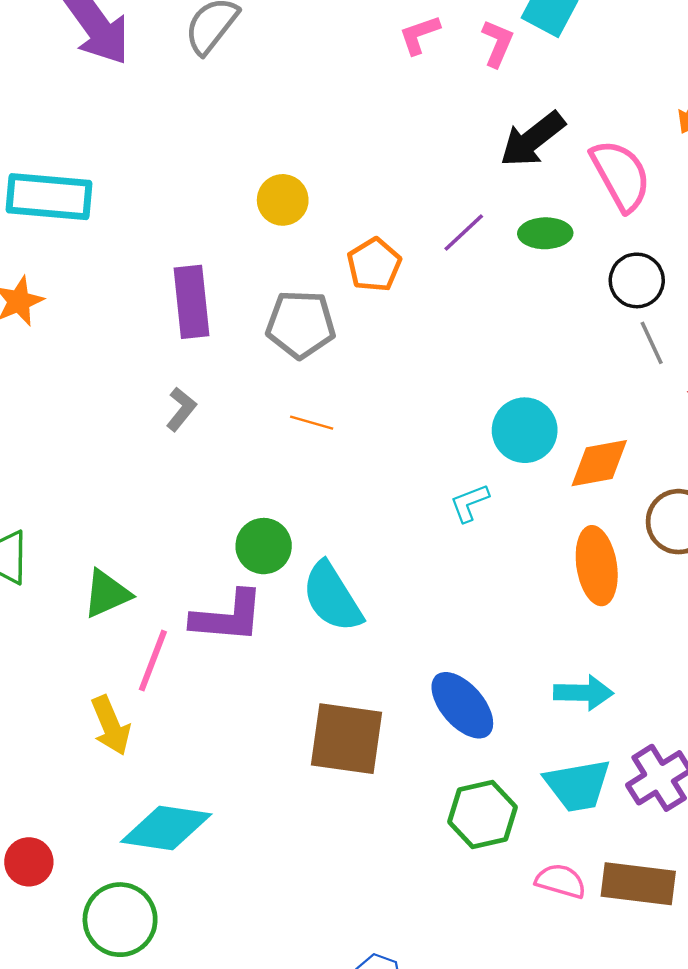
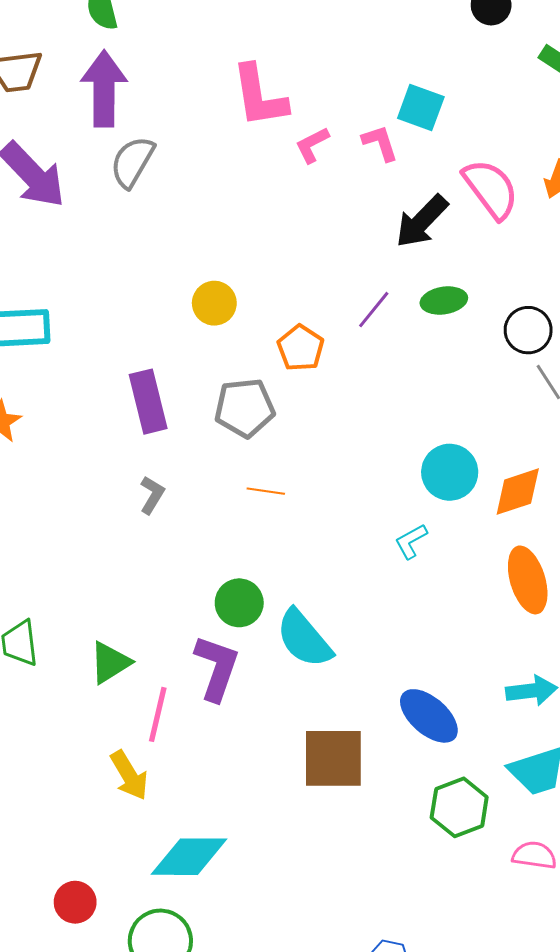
pink L-shape: (497, 43) -> (380, 143), turned -33
pink semicircle: (621, 175) -> (491, 189), moved
purple L-shape: (228, 617) -> (217, 668), turned -68

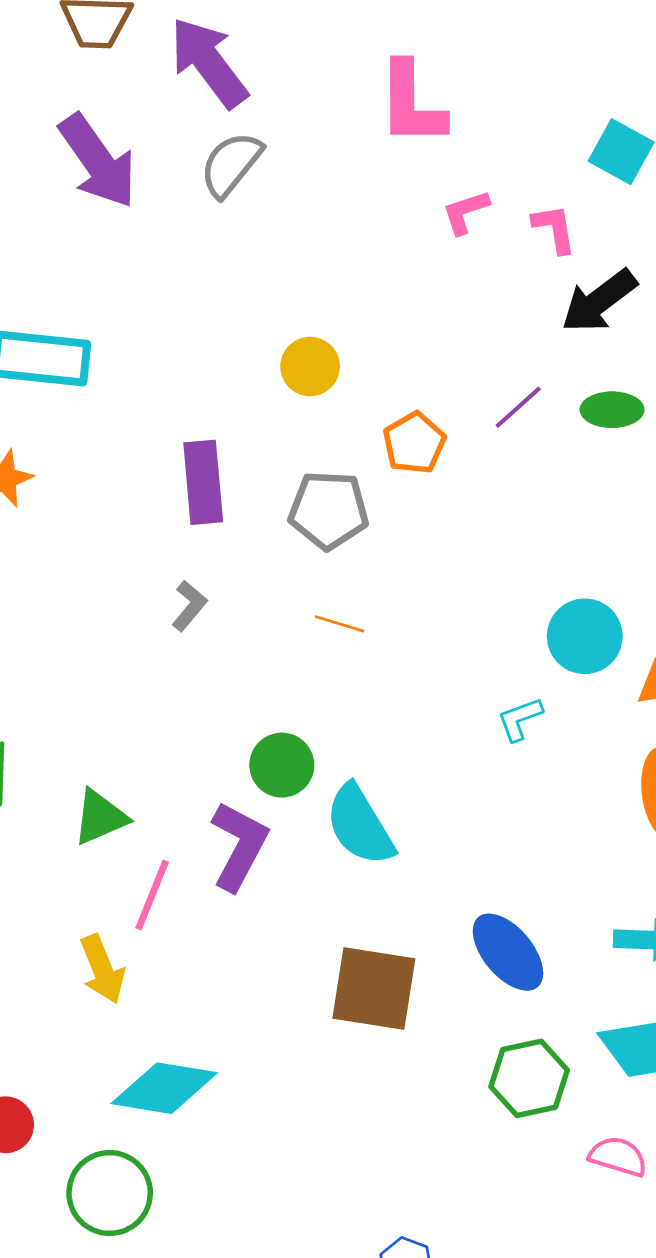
purple arrow: (104, 89) -> (209, 62), turned -46
pink L-shape: (380, 143) -> (554, 229), moved
pink L-shape: (312, 145) -> (465, 212), moved

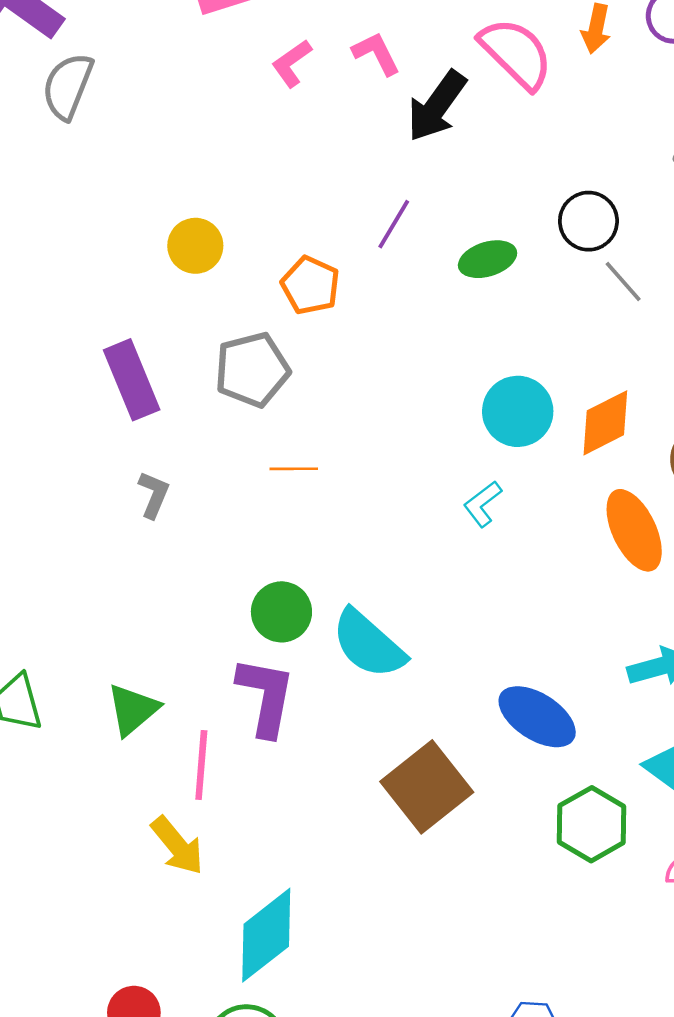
green ellipse: (612, 410) -> (488, 259), moved
brown square: (374, 988) -> (427, 787), turned -30
cyan diamond: (164, 1088) -> (266, 935), turned -30

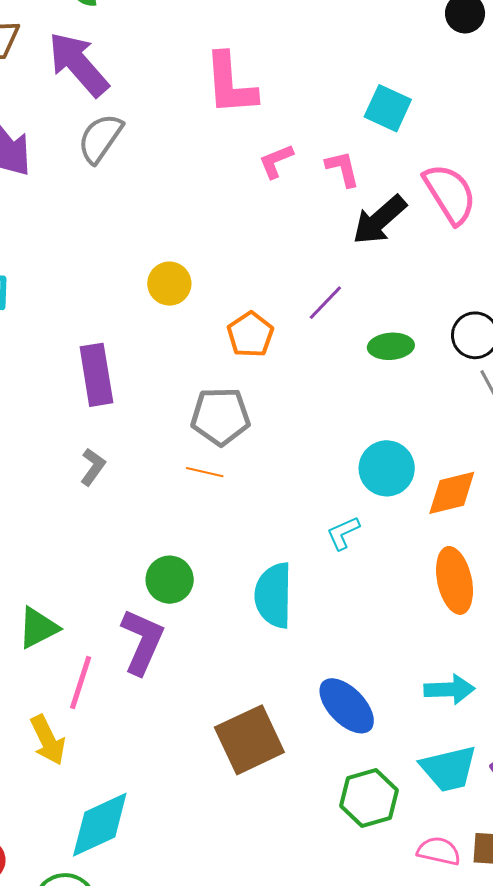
gray pentagon: (252, 370) -> (220, 416), moved
cyan semicircle: (368, 644) -> (274, 595), moved, turned 36

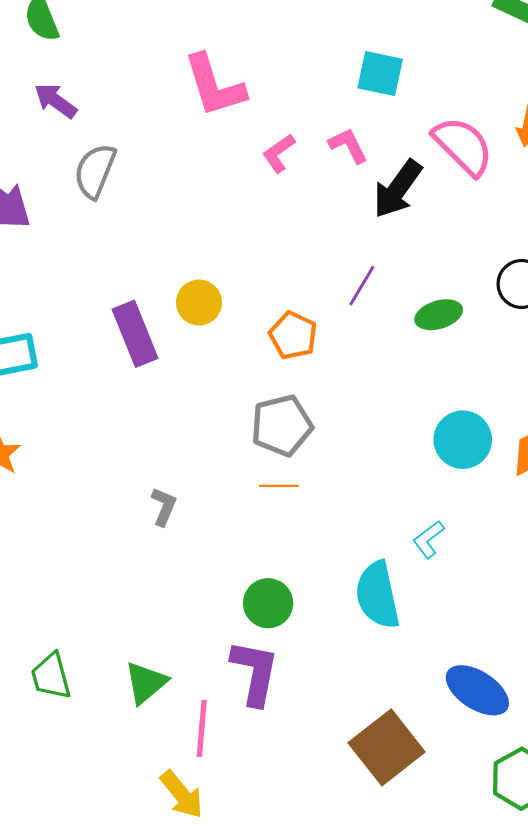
purple arrow: (78, 64) -> (56, 101), size x0.6
purple rectangle: (96, 375) -> (135, 334), moved
cyan L-shape: (343, 533) -> (428, 539), moved

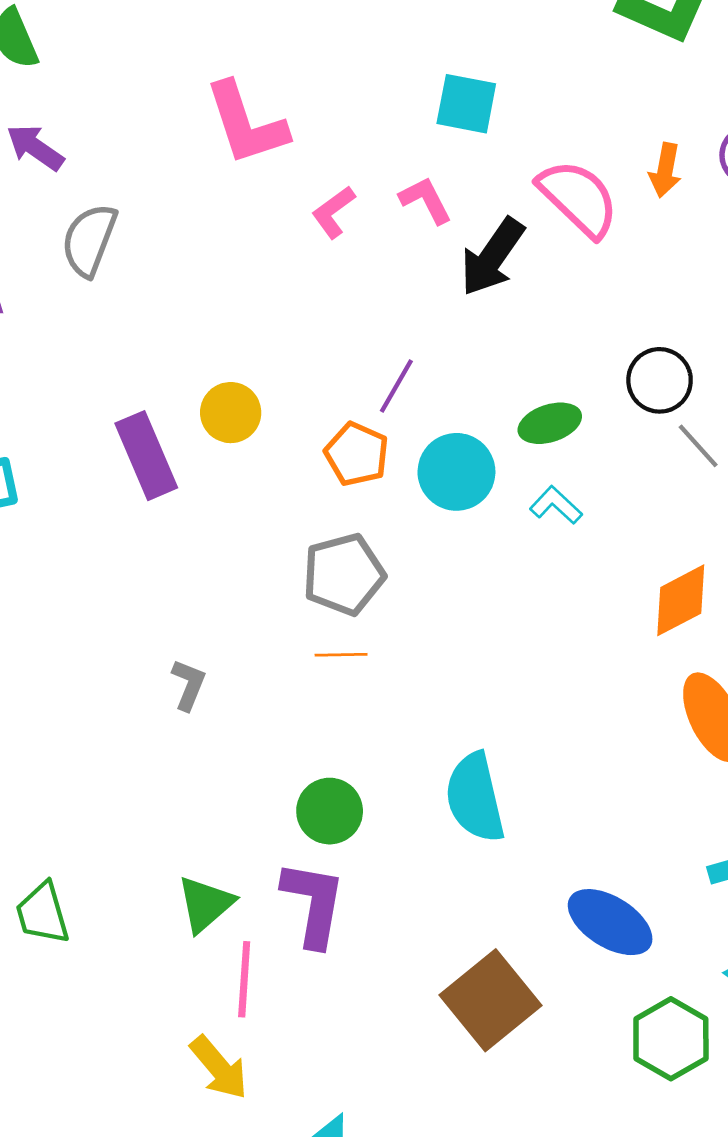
purple line: (362, 286) -> (396, 386), moved
cyan circle: (463, 440) -> (456, 472), moved
cyan L-shape: (428, 539) -> (556, 505), moved, turned 81
green triangle: (146, 683) -> (205, 904), moved

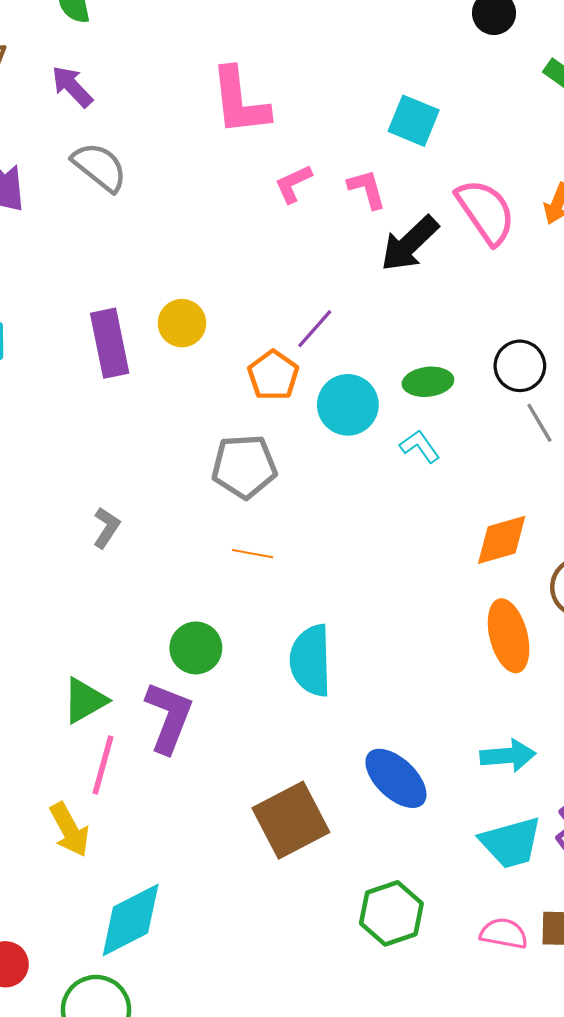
gray semicircle: (89, 240) -> (99, 167), turned 96
orange line: (341, 655) -> (253, 554), moved
green hexagon: (671, 1039) -> (391, 913), moved

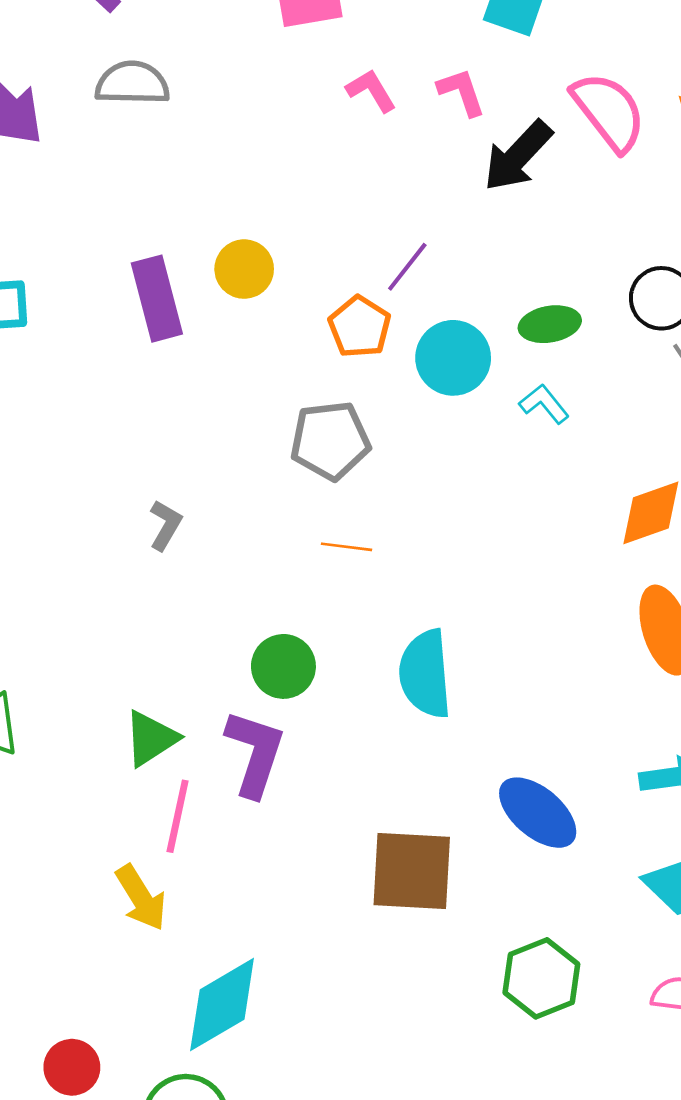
gray semicircle: (99, 167) -> (132, 83), turned -34
pink L-shape: (293, 184) -> (371, 91), turned 87
brown square: (291, 820) -> (412, 871), turned 34

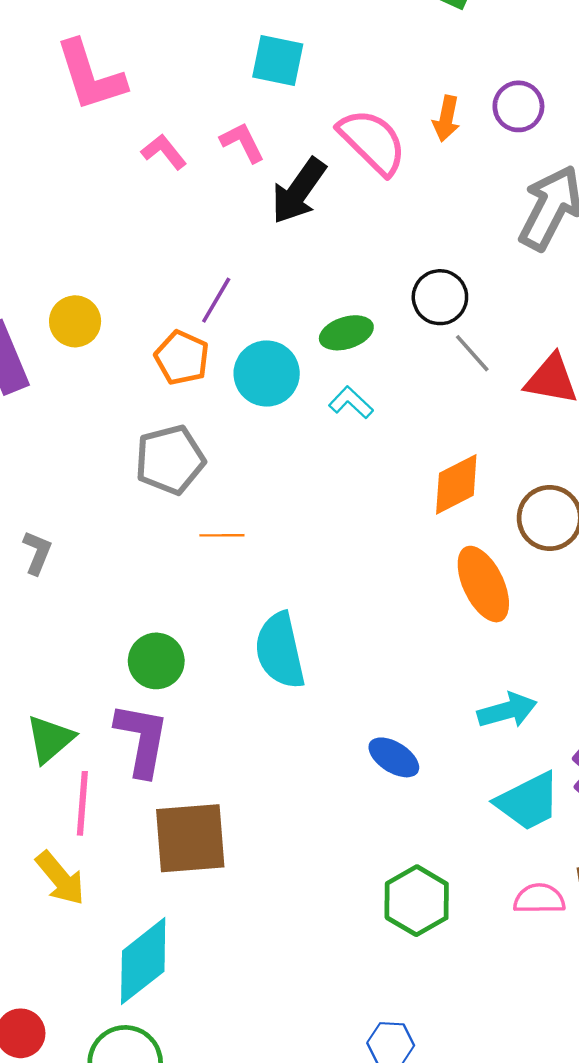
orange line: (346, 547) -> (222, 535), moved
blue ellipse: (538, 813) -> (394, 757), size x0.7
brown square: (412, 871) -> (190, 838), moved

